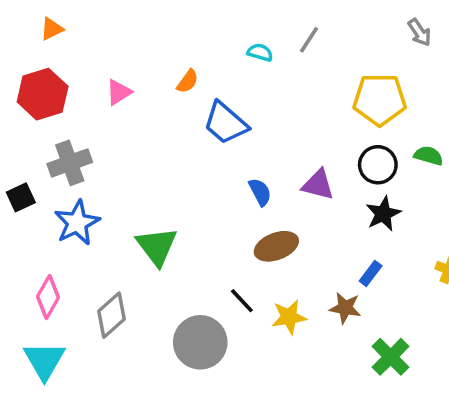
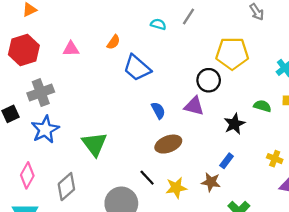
pink triangle: (119, 92) -> (71, 49), turned 30
green semicircle: (429, 156) -> (262, 106), moved
black circle: (378, 165) -> (209, 80), moved

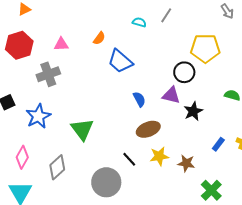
gray cross: (41, 93) -> (48, 74), moved
black star: (234, 124) -> (193, 111), moved
blue rectangle: (227, 161) -> (218, 144), moved
yellow star: (176, 188) -> (159, 156), moved

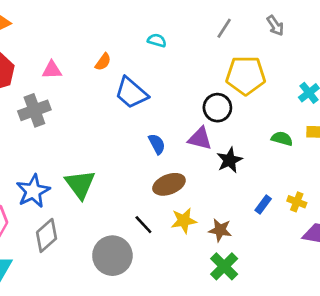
gray line: (166, 15) -> (224, 28), moved
blue star: (38, 116) -> (33, 191), moved
green cross: (211, 190) -> (224, 266), moved

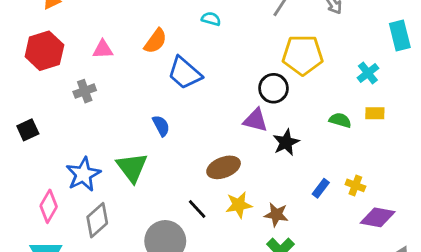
orange semicircle: (103, 62) -> (155, 41), size x1.4
gray cross: (34, 110) -> (85, 91), size x0.7
blue semicircle: (157, 144) -> (161, 126), moved

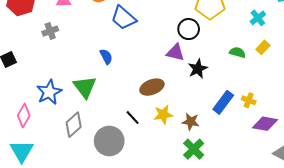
yellow rectangle: (375, 113) -> (263, 47), turned -48
blue rectangle: (321, 188) -> (223, 102), size x1.6
gray diamond: (97, 220) -> (74, 125), moved

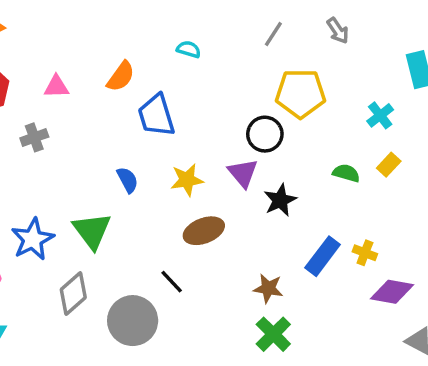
blue trapezoid: (123, 18) -> (156, 115), turned 32
purple triangle: (175, 52) -> (243, 173), turned 36
yellow star: (163, 115) -> (187, 180), moved

